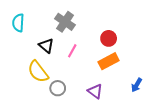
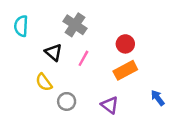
yellow semicircle: (38, 72) -> (44, 82), size x0.7
blue arrow: (137, 85) -> (158, 98), turned 112

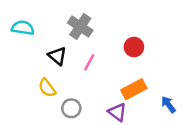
cyan semicircle: (21, 26) -> (23, 28), turned 96
orange rectangle: (125, 70) -> (134, 89), moved

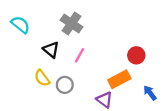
cyan semicircle: (23, 28) -> (20, 25), turned 30
red circle: (134, 47) -> (136, 55), moved
gray circle: (71, 108) -> (65, 85), moved

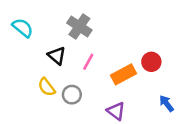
orange rectangle: (119, 79) -> (124, 74), moved

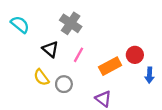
blue arrow: (166, 103) -> (149, 75), moved, turned -140

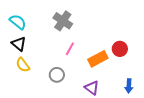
black triangle: (50, 49) -> (19, 44), moved
blue arrow: (149, 75) -> (129, 86), moved
yellow semicircle: (41, 77) -> (23, 65), moved

